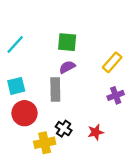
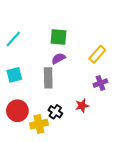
red circle: (25, 113) -> (17, 111), moved
red star: (96, 132) -> (82, 106), moved

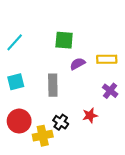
yellow rectangle: (97, 54) -> (107, 59), turned 48
purple semicircle: (58, 58) -> (78, 64), moved
purple cross: (100, 83) -> (110, 91), turned -32

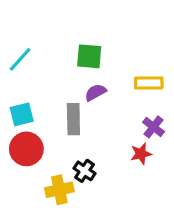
purple semicircle: (78, 64) -> (95, 92), moved
red star: (90, 115) -> (141, 154), moved
red circle: (19, 121) -> (26, 149), moved

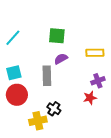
purple cross: (154, 127) -> (98, 81), turned 32

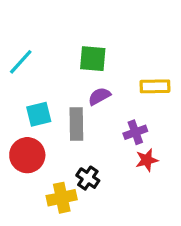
cyan square: (14, 73) -> (39, 114), moved
purple cross: (98, 81) -> (135, 132), moved

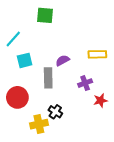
green square: (93, 59) -> (45, 15), moved
cyan square: (39, 114) -> (25, 60), moved
red star: (147, 160) -> (100, 100), moved

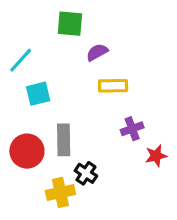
yellow rectangle: (97, 54) -> (113, 86), moved
purple semicircle: (63, 60) -> (97, 52), moved
gray rectangle: (48, 78) -> (64, 140), moved

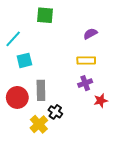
purple semicircle: (97, 52) -> (90, 34), moved
yellow rectangle: (113, 86) -> (86, 60), moved
yellow cross: (60, 192) -> (39, 124), turned -30

